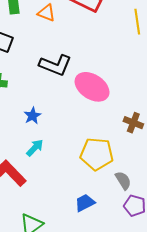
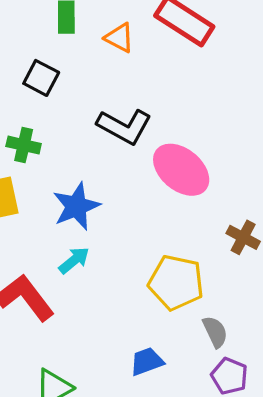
blue star: (32, 116) -> (76, 206), size x1.6

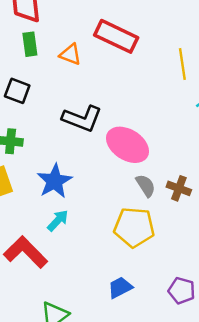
gray semicircle: (215, 332) -> (146, 186), moved

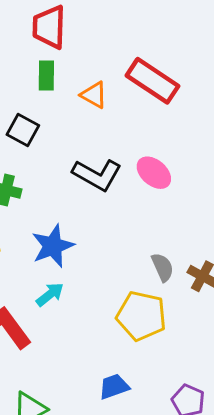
pink ellipse: (127, 145) -> (154, 173), moved, size x0.7

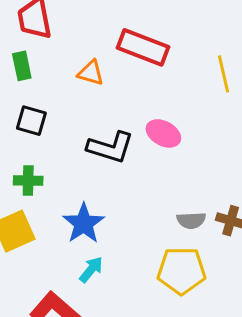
green rectangle: (46, 75) -> (22, 66), moved
gray semicircle: (162, 267) -> (191, 220), turned 124

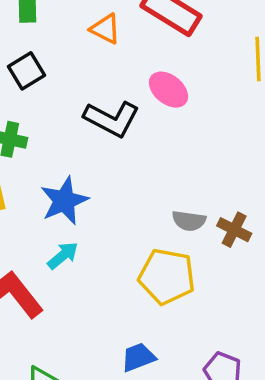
black square: (31, 121) -> (26, 71), turned 32
pink ellipse: (163, 133) -> (168, 90), moved

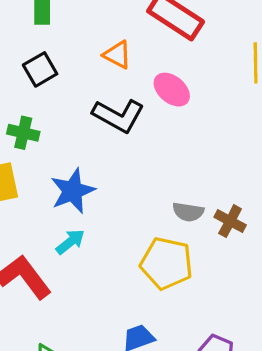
orange triangle: (105, 29) -> (117, 55), moved

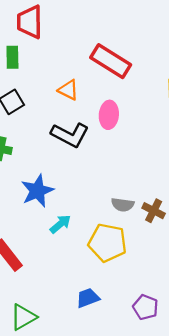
pink ellipse: (172, 90) -> (109, 115), turned 56
cyan arrow: (70, 242) -> (60, 224), moved

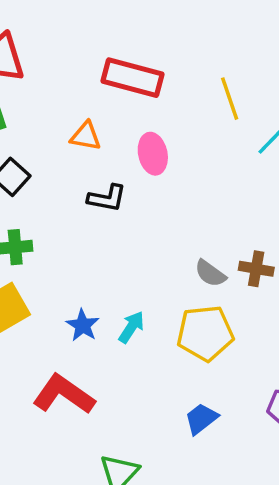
black L-shape: (70, 135) -> (107, 198), size x0.7
blue star: (37, 191) -> (83, 325), moved, size x0.7
gray semicircle: (123, 205) -> (210, 273), turned 45

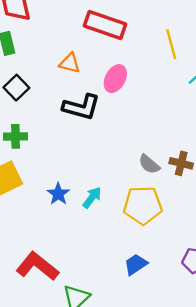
pink ellipse: (153, 154) -> (115, 79), turned 36
black L-shape: (107, 198) -> (81, 107), size x1.4
red L-shape: (64, 394) -> (37, 266), moved

